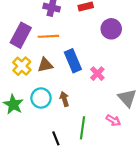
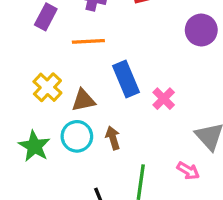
purple circle: (111, 29) -> (201, 30), moved
purple rectangle: (21, 35) -> (46, 17), moved, size x0.7
brown triangle: (45, 65) -> (83, 100), moved

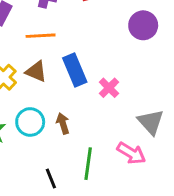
brown triangle: (83, 100) -> (36, 71), moved, turned 35
pink arrow: (188, 171) -> (131, 153), size x1.4

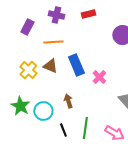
cyan circle: (30, 122) -> (43, 111), moved
pink arrow: (131, 153) -> (114, 133), moved
black line: (51, 178) -> (63, 130), moved

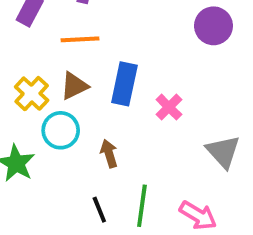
blue rectangle: (76, 65) -> (124, 84), turned 35
brown triangle: (50, 66) -> (74, 86), turned -49
cyan circle: (43, 111) -> (61, 130), moved

